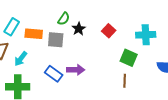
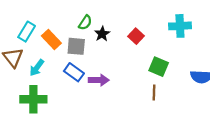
orange rectangle: (34, 34) -> (51, 39), turned 42
cyan cross: (146, 35) -> (180, 26), moved
blue rectangle: (54, 74) -> (74, 72), moved

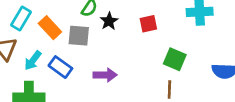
red square: (136, 36) -> (148, 24), turned 35
blue rectangle: (74, 72) -> (60, 67), moved

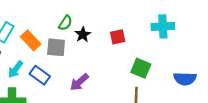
purple arrow: (105, 75) -> (79, 82), turned 138

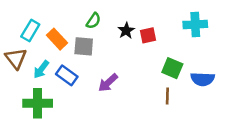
black star: (83, 35) -> (126, 31), moved
blue semicircle: (185, 79) -> (203, 79), moved

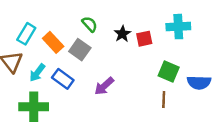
green semicircle: (93, 21) -> (90, 24), turned -77
cyan cross: (195, 24) -> (178, 27), moved
gray square: (84, 46) -> (80, 50), turned 30

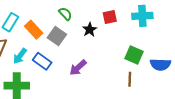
black star: (122, 34) -> (90, 30), moved
red square: (144, 39) -> (110, 17), moved

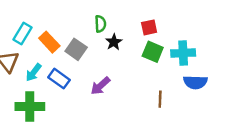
green semicircle: (65, 14) -> (100, 24), moved, turned 40
cyan cross: (142, 16) -> (183, 53), moved
red square: (110, 17) -> (149, 27), moved
green square: (134, 55) -> (153, 52), moved

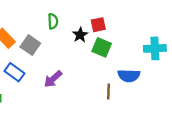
black star: (114, 42) -> (80, 35), moved
cyan cross: (183, 53) -> (155, 48), moved
blue semicircle: (195, 82) -> (129, 76), moved

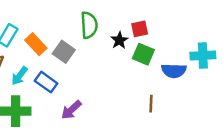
green semicircle: (53, 21) -> (89, 25), size x1.5
blue semicircle: (129, 76) -> (174, 71), moved
purple arrow: (53, 79) -> (71, 110), moved

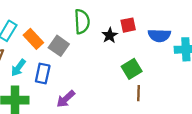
green square: (143, 54) -> (132, 69), moved, turned 36
blue semicircle: (174, 71) -> (159, 35), moved
blue rectangle: (46, 82) -> (43, 74), turned 66

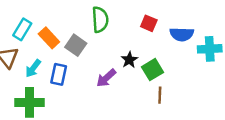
red square: (128, 25) -> (149, 23), turned 35
black star: (110, 35) -> (129, 60), moved
purple arrow: (66, 99) -> (106, 78), moved

